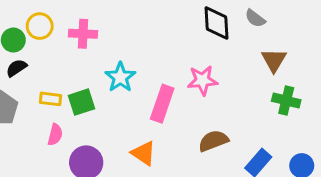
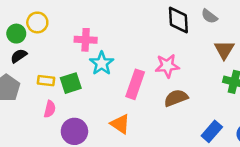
pink cross: (83, 34) -> (86, 40), moved
brown semicircle: (213, 141) -> (176, 98), moved

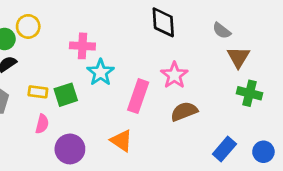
gray semicircle: (209, 16) -> (222, 31), moved
black diamond: (178, 20) -> (163, 22), moved
pink star: (167, 66) -> (174, 75), turned -30

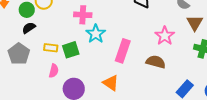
pink star: (174, 75) -> (165, 36), moved
brown semicircle: (184, 111) -> (156, 62), turned 36

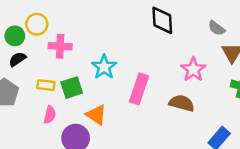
pink cross: (83, 15) -> (60, 46), moved
orange triangle: (111, 83) -> (96, 115), moved

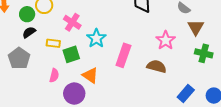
pink cross: (60, 46) -> (72, 22), moved, turned 30
yellow rectangle: (46, 85) -> (53, 43), moved

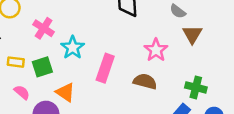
yellow rectangle: (53, 43) -> (16, 62), moved
green cross: (204, 53) -> (196, 87), moved
pink semicircle: (54, 75) -> (22, 92), turned -64

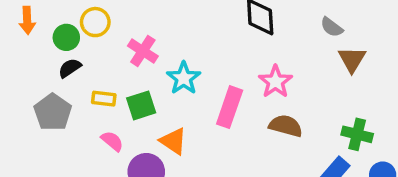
pink star: (156, 50) -> (275, 82), moved

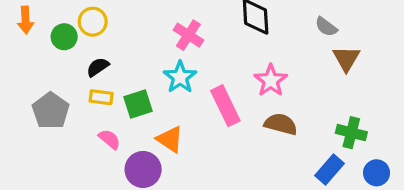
pink cross: (143, 51) -> (188, 35), moved
black semicircle: (70, 68) -> (98, 67), moved
pink rectangle: (230, 107) -> (225, 106), turned -45

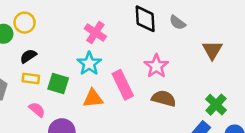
gray semicircle: (326, 27) -> (177, 23), moved
green square: (138, 104) -> (58, 83), turned 35
green cross: (351, 133) -> (216, 105), turned 30
orange triangle: (170, 139) -> (93, 98), moved, turned -40

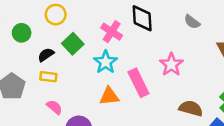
black diamond: (145, 19) -> (142, 18), moved
yellow circle: (25, 23) -> (56, 15), moved
green square: (58, 83) -> (73, 44), moved, turned 30
brown semicircle: (164, 98) -> (191, 108), moved

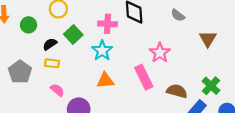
pink cross: (112, 32) -> (107, 24), turned -30
pink rectangle: (138, 83) -> (144, 77), moved

